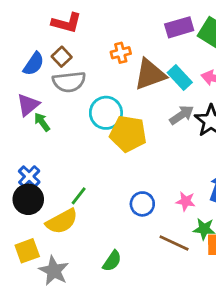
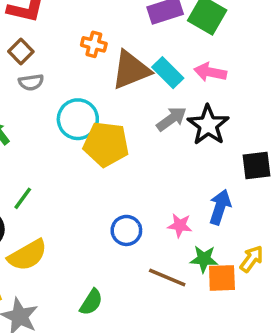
orange cross: (121, 53) -> (94, 44), turned 30
gray semicircle: (69, 82) -> (31, 82), size x0.6
green line: (79, 196) -> (23, 198), moved

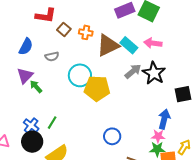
brown square: (21, 52) -> (64, 29), moved
pink star: (180, 225) -> (158, 136), moved

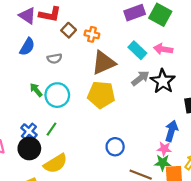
brown triangle: (108, 45) -> (104, 63), moved
cyan circle: (80, 75) -> (57, 95), moved
purple triangle: (25, 76) -> (27, 16), moved, turned -42

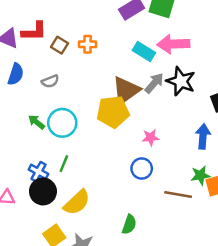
pink arrow: (163, 49) -> (173, 44), size x1.4
brown triangle: (104, 63) -> (126, 90), moved
pink star: (164, 149) -> (151, 138), moved

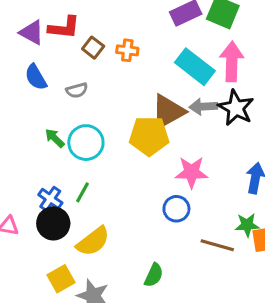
pink arrow: (173, 44) -> (232, 62), turned 88
cyan rectangle: (144, 52) -> (195, 67), size x1.4
blue semicircle: (16, 74) -> (36, 77), turned 125
gray arrow: (154, 83) -> (203, 107), turned -140
pink star: (151, 138) -> (191, 172), size x1.5

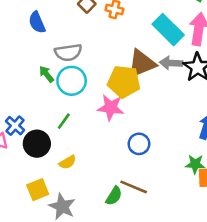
gray semicircle: (77, 90) -> (68, 52), moved, size x1.5
pink star: (191, 172) -> (111, 108), moved
blue cross: (50, 199) -> (15, 126), moved
yellow semicircle: (93, 241) -> (68, 162), size x0.6
brown line: (217, 245) -> (134, 187), moved

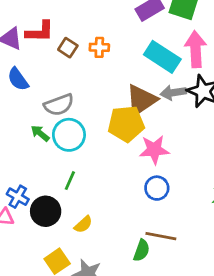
pink star: (111, 108) -> (154, 150), moved

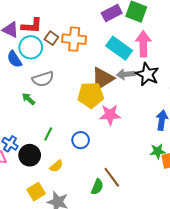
orange cross: (99, 47) -> (74, 39), size x1.6
cyan circle: (69, 135) -> (31, 47), moved
blue circle: (157, 188) -> (81, 140), moved
brown line: (161, 236) -> (112, 177), turned 40

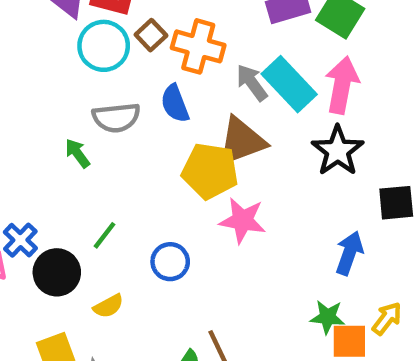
blue semicircle: (14, 59) -> (175, 104), moved
gray arrow: (126, 74) -> (252, 83), moved, turned 48

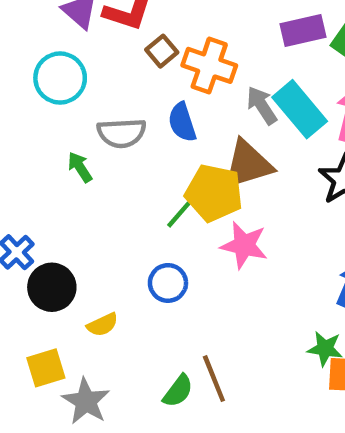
cyan circle: (104, 46) -> (60, 78), moved
green line: (105, 235) -> (179, 215), moved

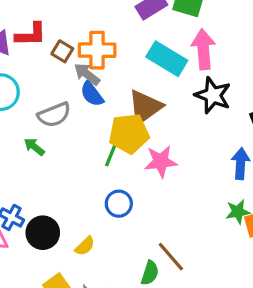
gray arrow: (262, 105) -> (87, 74), moved

